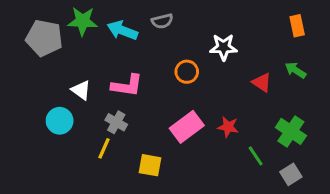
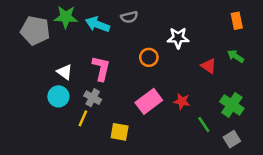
pink L-shape: (127, 86) -> (101, 68), turned -85
cyan circle: (60, 121) -> (58, 96), moved

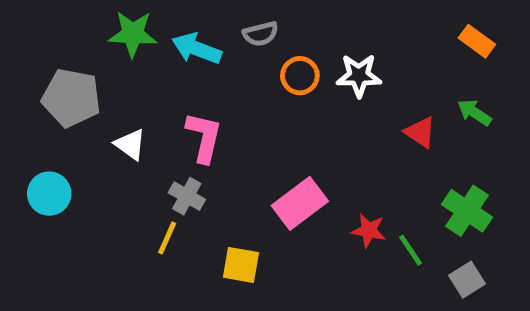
orange rectangle: (237, 21) -> (477, 41), turned -42
gray pentagon: (35, 30) -> (71, 98), moved
orange circle: (149, 57) -> (300, 76), moved
cyan circle: (58, 96) -> (49, 194), moved
red star: (182, 101) -> (369, 230), moved

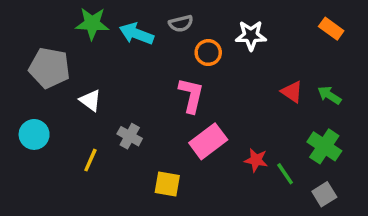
white star: (359, 76) -> (251, 35), moved
green arrow: (474, 112) -> (329, 95), moved
pink L-shape: (204, 137) -> (191, 95), moved
yellow line: (167, 238) -> (90, 160), moved

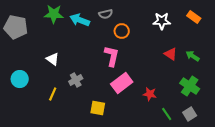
white star: (251, 35) -> (162, 21), moved
gray pentagon: (49, 68) -> (16, 27), moved
gray cross: (130, 136) -> (76, 80), turned 32
green line: (285, 174) -> (167, 114), moved

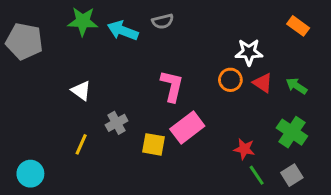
white star: (162, 21) -> (249, 52), moved
orange circle: (122, 31) -> (230, 80), moved
cyan circle: (20, 79) -> (30, 174), moved
red star: (150, 94) -> (244, 149), moved
yellow square: (98, 108) -> (153, 144), moved

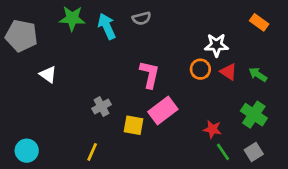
cyan arrow: (123, 31) -> (107, 26), turned 45
white triangle: (81, 91) -> (48, 74), moved
yellow line: (81, 144) -> (92, 152), moved

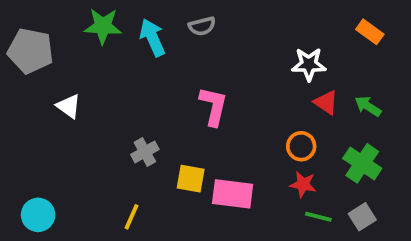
orange circle: (200, 69) -> (301, 146), moved
pink rectangle: (163, 111) -> (233, 194), moved, turned 44
green line: (223, 152) -> (318, 217), turned -42

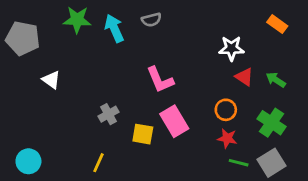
pink L-shape: (213, 106) -> (160, 80), turned 144
pink rectangle: (233, 194) -> (174, 121), moved, turned 52
gray square: (362, 217) -> (272, 163), size x1.4

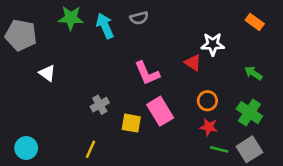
red triangle: (244, 77) -> (193, 63), moved

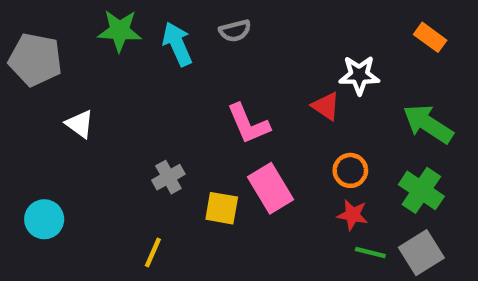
green arrow: (253, 73) -> (428, 124), size x1.6
cyan circle: (26, 148) -> (44, 219), moved

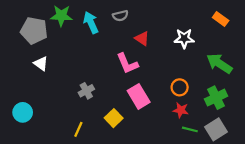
gray pentagon: (35, 60) -> (34, 30), moved
red triangle: (326, 106) -> (142, 38), moved
green cross: (421, 190) -> (216, 98), turned 30
yellow square: (222, 208) -> (114, 118), moved, turned 36

